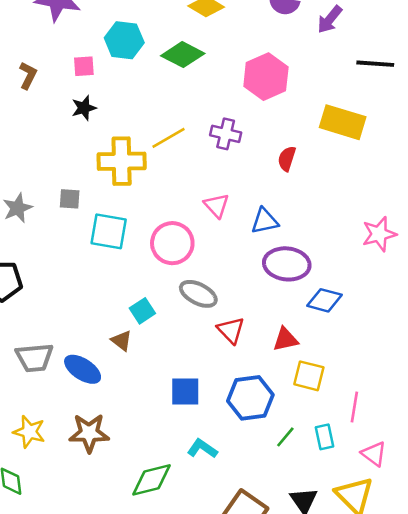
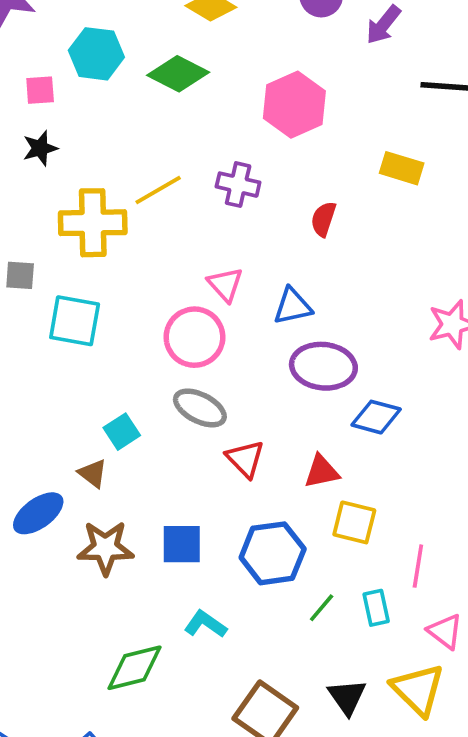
yellow rectangle: (343, 122) -> (402, 168), size x0.7
pink circle: (172, 243) -> (194, 337), moved
blue ellipse: (83, 369) -> (38, 513), turned -69
brown star: (89, 433) -> (105, 548), moved

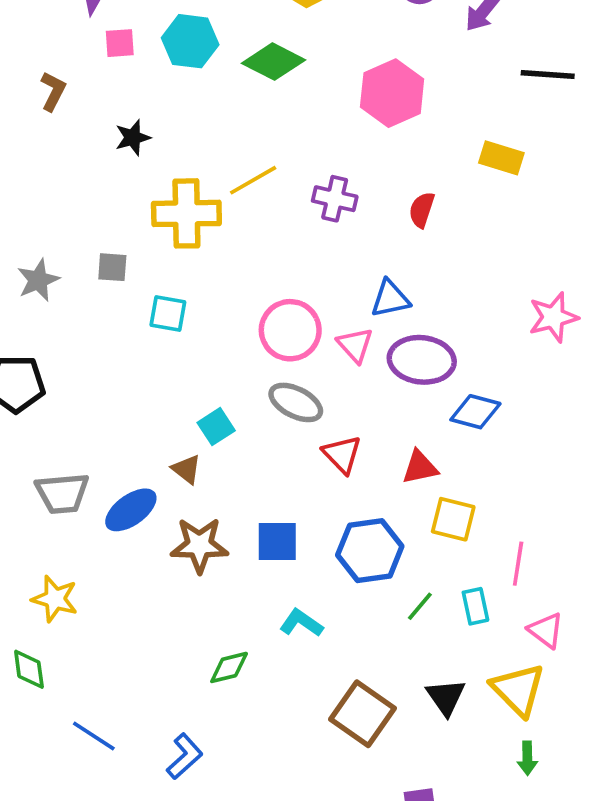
pink square: (40, 90) -> (120, 43), moved
purple cross: (238, 185) -> (335, 199), moved
pink triangle: (225, 284) -> (355, 345), moved
cyan square: (75, 321) -> (168, 314), size x0.7
green diamond: (135, 668) -> (229, 667), size x0.7

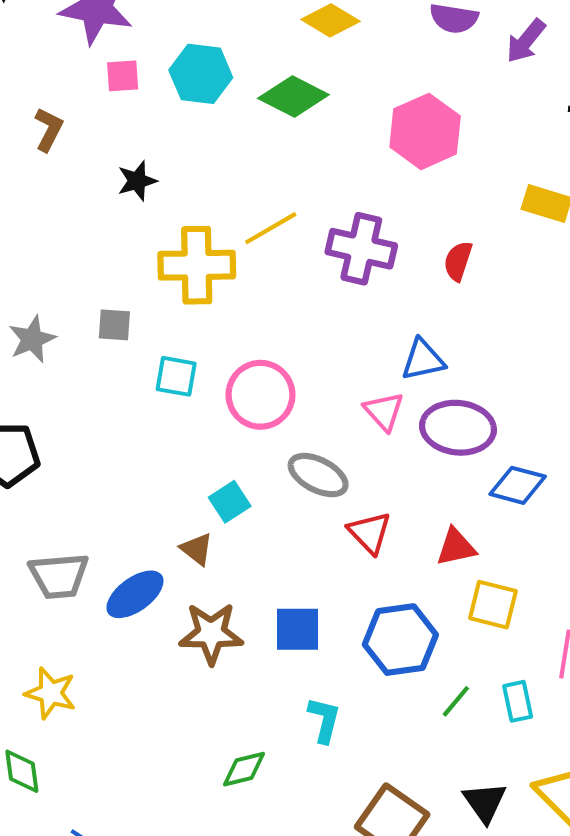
purple cross: (335, 199) -> (361, 249), size x1.4
pink circle: (290, 330) -> (260, 395), moved
cyan L-shape: (301, 623) -> (324, 720), turned 69

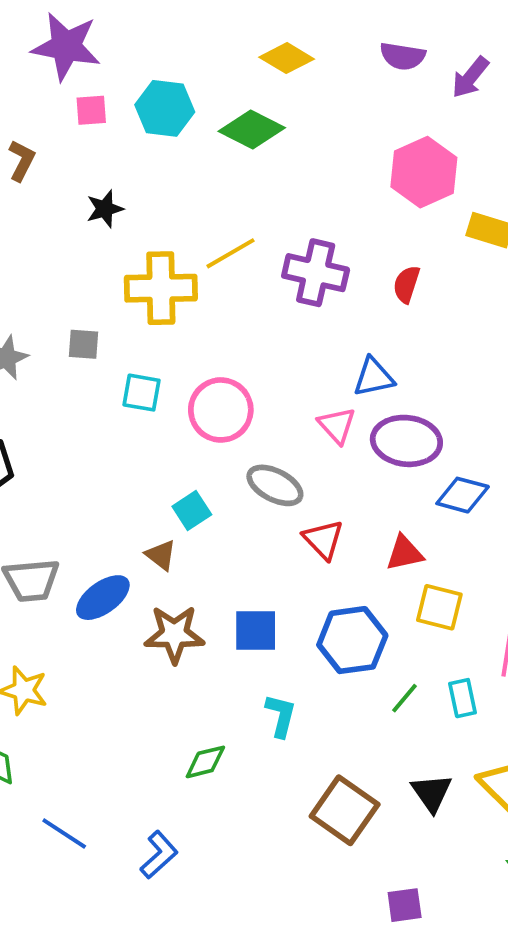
pink hexagon: (425, 131) -> (424, 172), moved

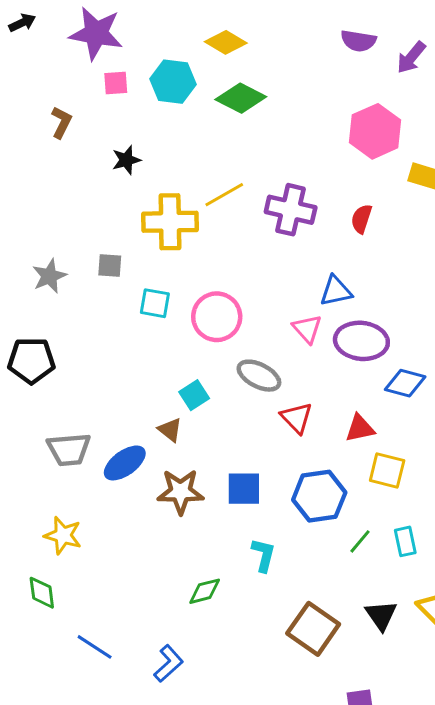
yellow diamond: (287, 58) -> (226, 42), moved

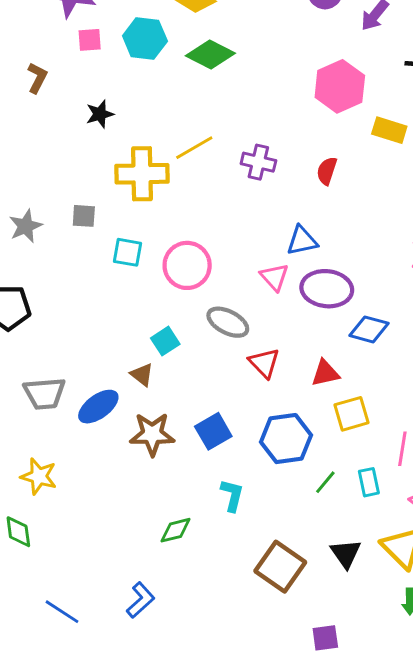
purple cross: (291, 210) -> (258, 162), size x0.7
yellow square: (387, 471) -> (351, 414), turned -30
blue square: (244, 489) -> (213, 431), turned -30
blue line: (95, 647) -> (62, 612), moved

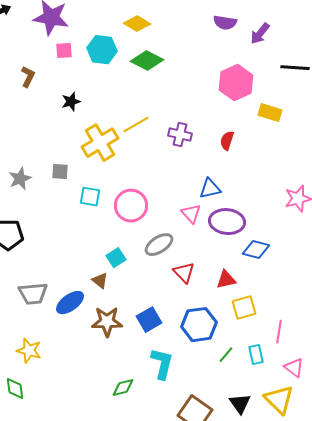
yellow cross: (142, 174) -> (100, 143), turned -30
gray ellipse: (228, 322) -> (159, 245), turned -60
cyan L-shape: (232, 495) -> (162, 364), size x1.4

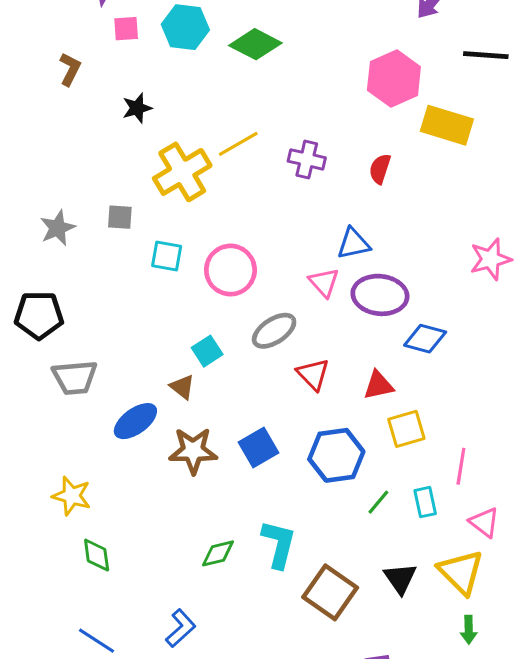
yellow rectangle: (270, 113) -> (447, 125), size x1.4
gray trapezoid: (33, 294) -> (75, 377), moved
cyan L-shape: (162, 364) -> (279, 544), moved
green diamond: (15, 389) -> (97, 555), moved

